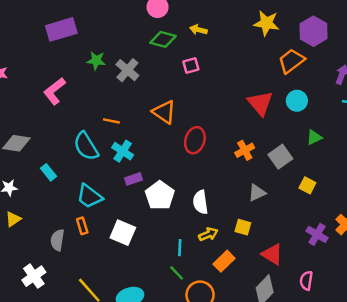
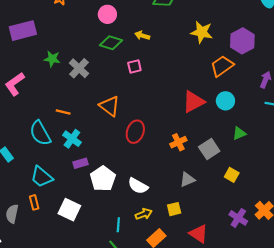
red triangle: (260, 103) -> (193, 102), turned 40
white semicircle: (200, 202) -> (138, 186), turned -54
yellow square: (243, 227) -> (174, 209), turned -32

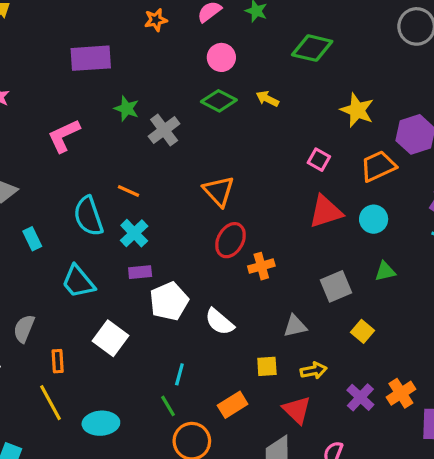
pink square: (134, 67) -> (319, 160), moved, turned 32
orange triangle: (110, 106) -> (219, 191), moved
orange cross: (178, 142) -> (261, 266), moved
orange rectangle: (34, 202) -> (58, 361), moved
yellow arrow: (144, 214) -> (314, 371), moved

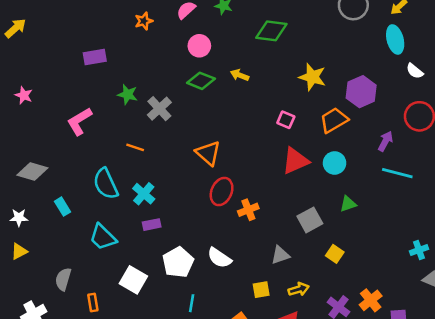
purple rectangle: (91, 58) -> (95, 57), size x0.7
orange line: (128, 191) -> (135, 147), moved
white pentagon: (169, 301) -> (178, 262), moved

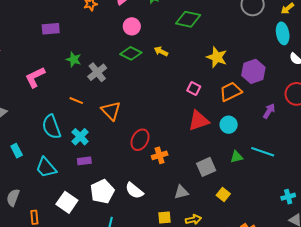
orange triangle: (208, 153) -> (111, 111), moved
cyan line: (397, 173) -> (263, 152), moved
cyan rectangle: (63, 207) -> (17, 151), moved

